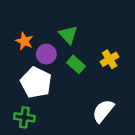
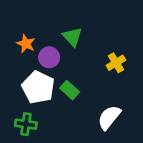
green rectangle: (76, 64) -> (70, 90), moved

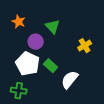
orange star: (26, 44) -> (19, 22), moved
white semicircle: (109, 117) -> (70, 80), moved

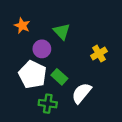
green cross: (19, 91) -> (48, 104), moved

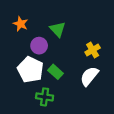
white semicircle: (81, 93) -> (89, 76), moved

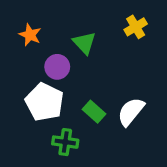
yellow cross: (93, 50) -> (136, 27), moved
green rectangle: (55, 72) -> (94, 112), moved

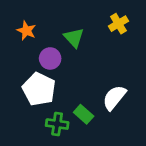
green rectangle: (94, 112) -> (84, 114), moved

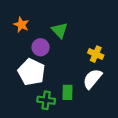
yellow cross: (118, 24) -> (96, 54), moved, turned -35
green rectangle: (84, 114) -> (68, 92), turned 49

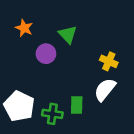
white pentagon: (31, 72) -> (19, 106), moved

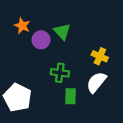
purple circle: (46, 54) -> (41, 40), moved
green cross: (52, 114) -> (60, 73), moved

